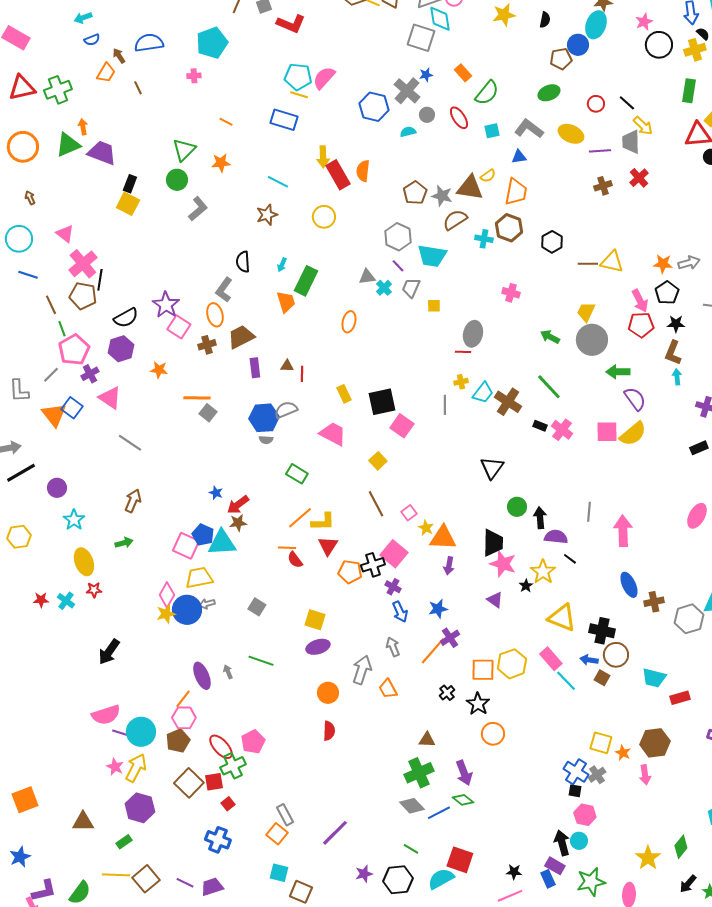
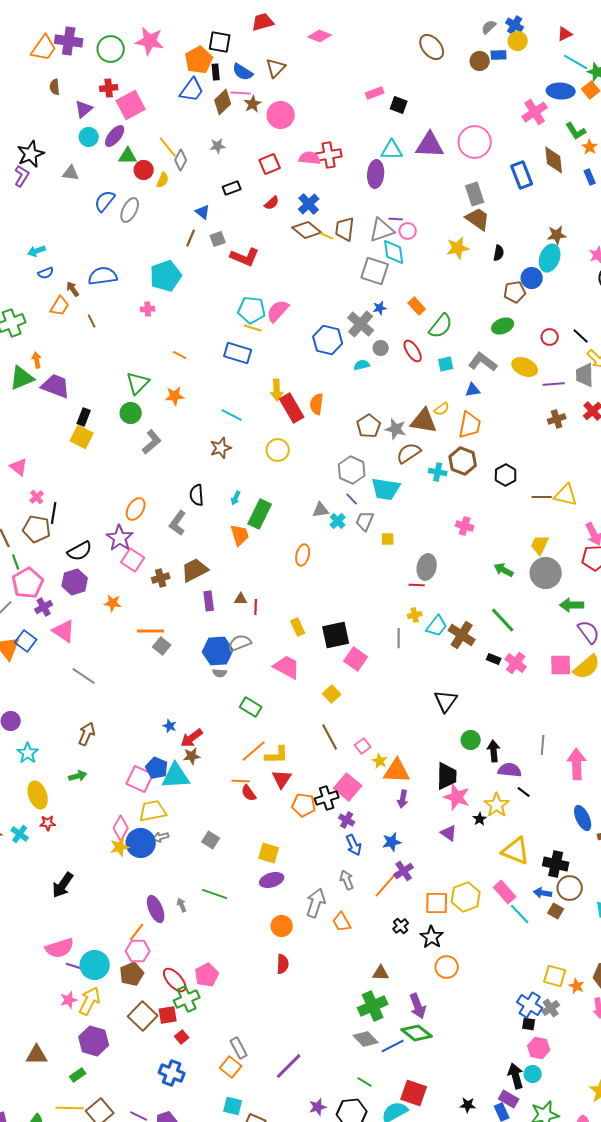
pink cross: (83, 264) -> (37, 497), size x0.5
orange ellipse: (215, 315) -> (136, 509), moved, turned 45
pink star: (115, 767) -> (69, 1000), turned 30
green diamond: (463, 800) -> (417, 1033), size x1.4

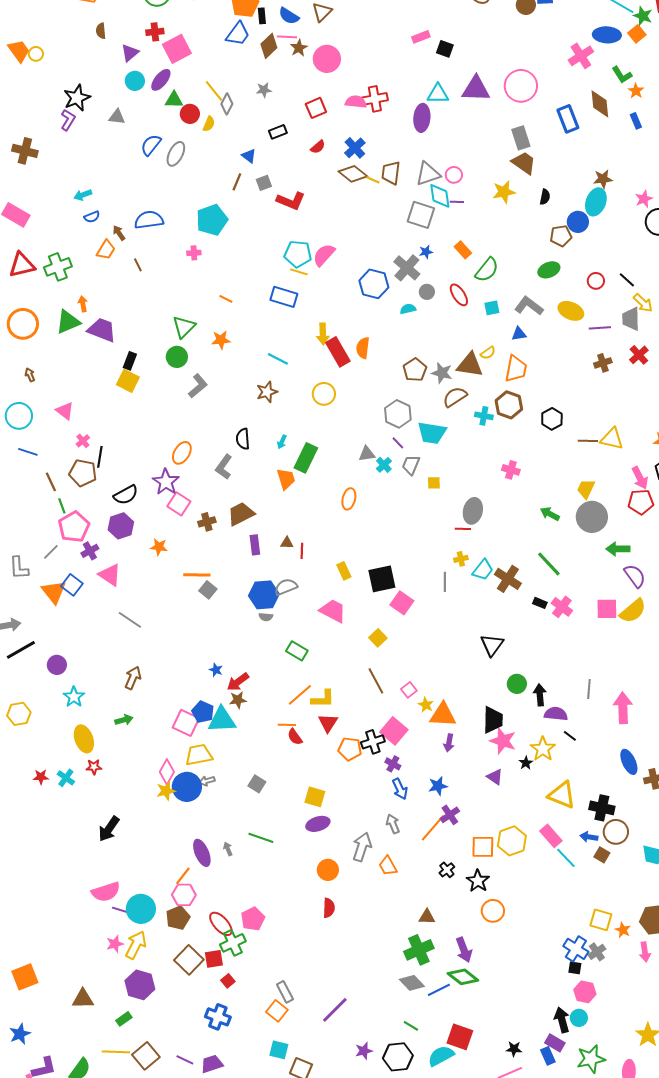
purple line: (396, 219) -> (457, 202), moved

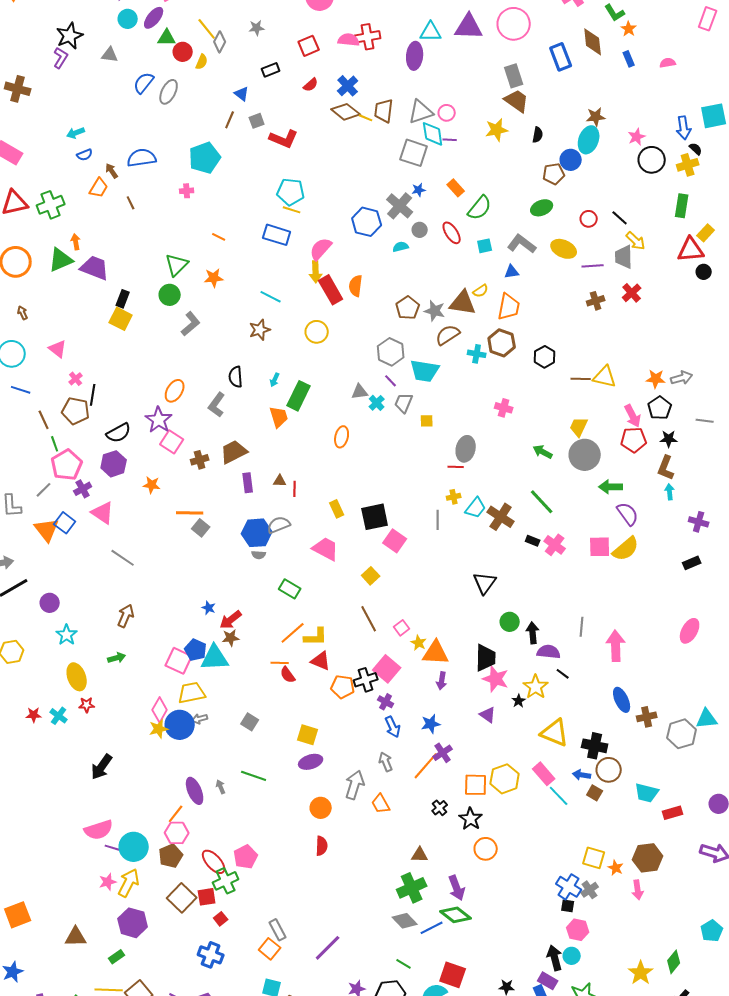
pink semicircle: (324, 255) -> (321, 249), moved
red triangle: (328, 723) -> (321, 661), turned -40

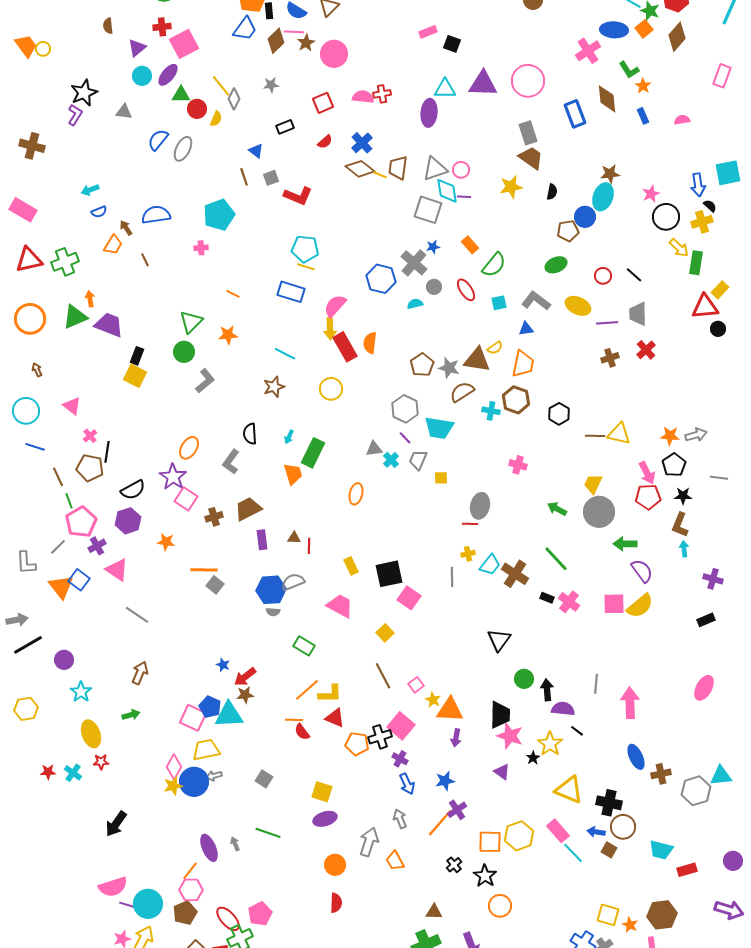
red cross: (368, 37) -> (382, 94), size x0.7
brown line: (230, 120) -> (244, 177), turned -42
yellow arrow: (636, 241) -> (679, 248), moved

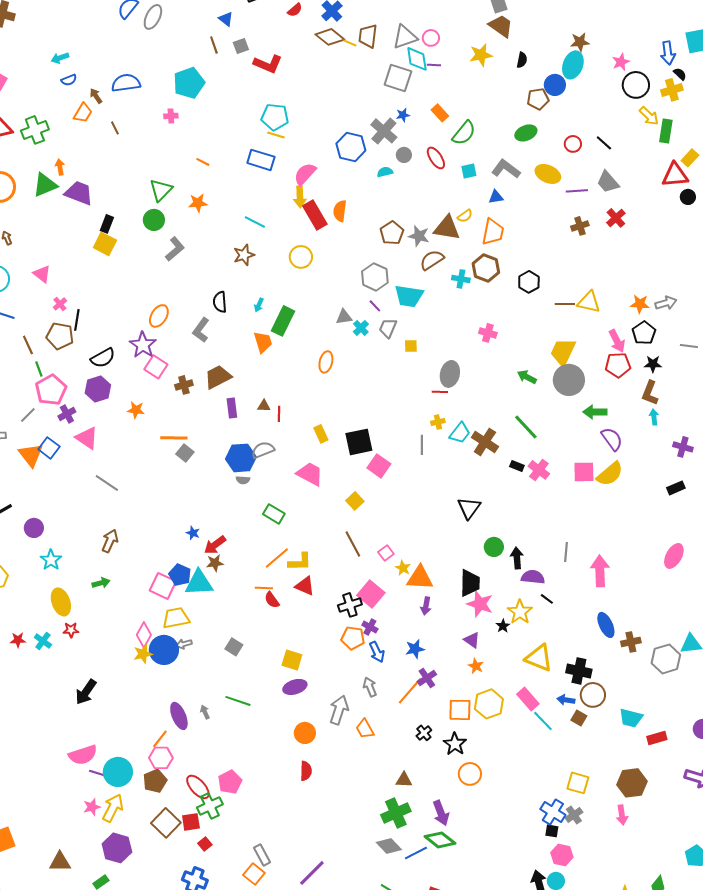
gray trapezoid: (638, 314) -> (608, 182), turned -40
yellow trapezoid: (593, 484) -> (563, 352), size x1.4
orange pentagon: (357, 744) -> (353, 638), moved
orange star: (630, 925) -> (476, 666), moved

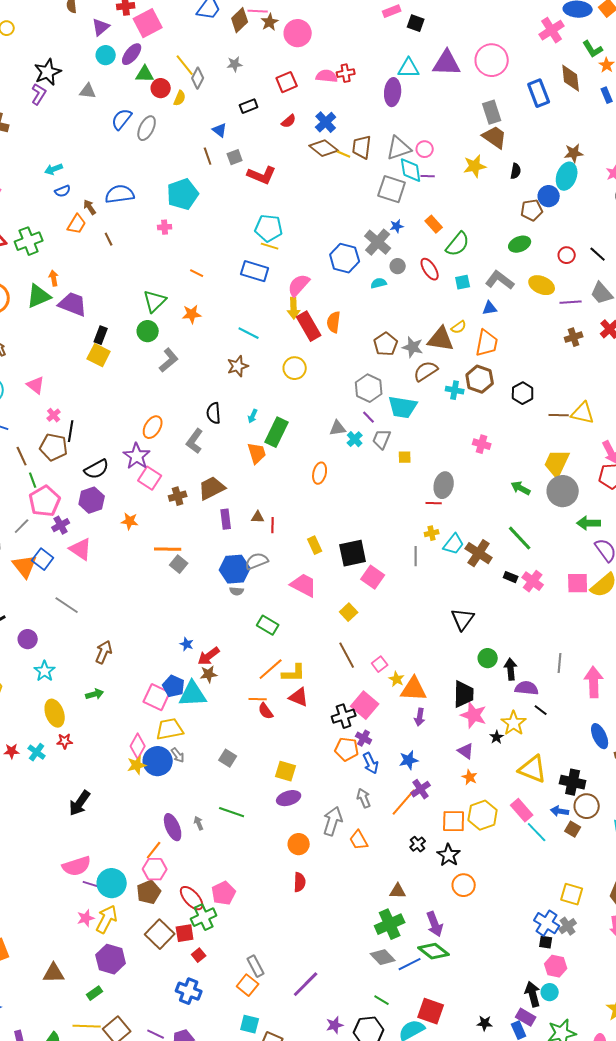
gray line: (107, 483) -> (67, 605), moved
gray arrow: (184, 644) -> (178, 755), turned -112

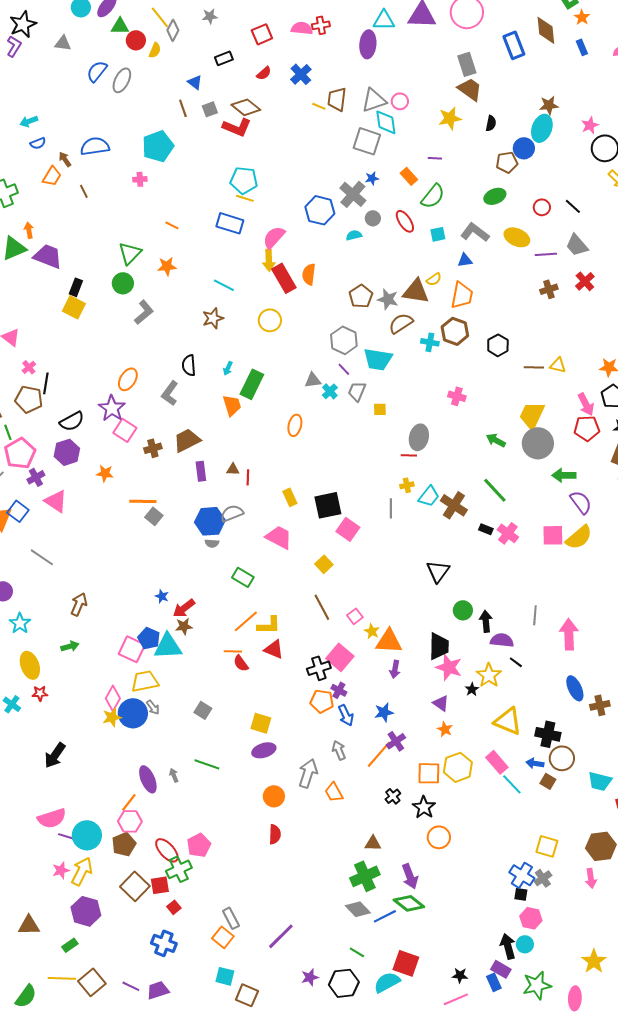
brown diamond: (324, 148) -> (246, 107), moved
purple line: (428, 176) -> (435, 158), moved
yellow triangle: (583, 413) -> (558, 365), size x0.7

